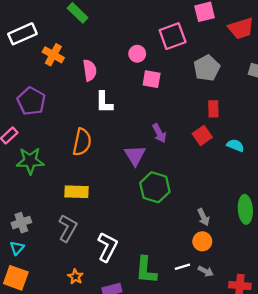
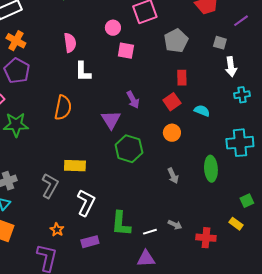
orange cross: (53, 55) -> (16, 41), moved
yellow rectangle: (77, 192) -> (75, 166), moved
orange circle: (202, 241) -> (172, 133), moved
white line: (182, 267) -> (150, 232), moved

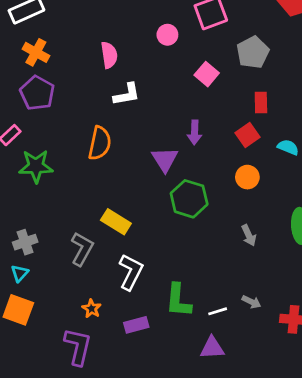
pink square: (126, 51) -> (207, 74), moved, turned 30
white L-shape: (83, 72) -> (127, 94), turned -100
purple arrow: (133, 100) -> (195, 132), turned 30
yellow rectangle: (75, 166) -> (116, 222), turned 30

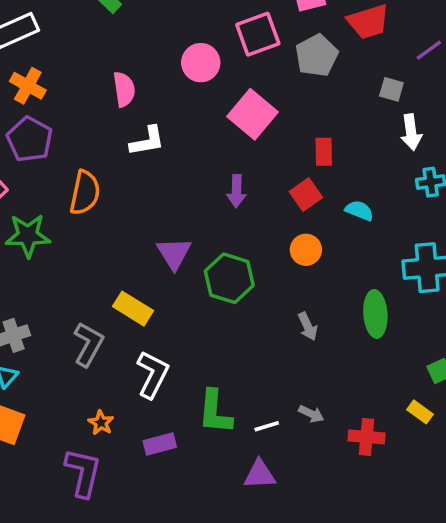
pink circle: (167, 35) -> (201, 63), size x1.4
gray pentagon: (253, 52) -> (317, 55), moved
pink square: (207, 74) -> (252, 114), size x1.5
orange semicircle: (100, 143) -> (85, 193), moved
purple triangle: (165, 159) -> (174, 253), moved

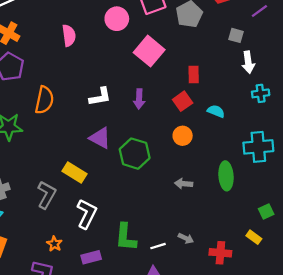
white L-shape: (147, 141) -> (100, 97), moved
purple triangle: (174, 253) -> (100, 138), turned -30
gray arrow: (308, 326) -> (184, 184), turned 120

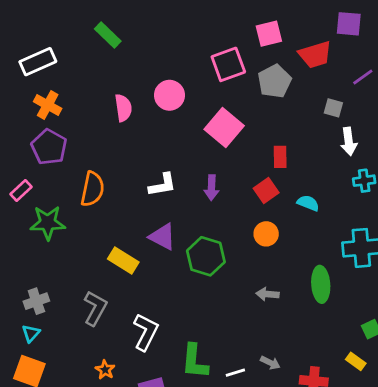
pink circle: (117, 19) -> (169, 95), moved
yellow rectangle: (74, 173) -> (123, 261), moved

